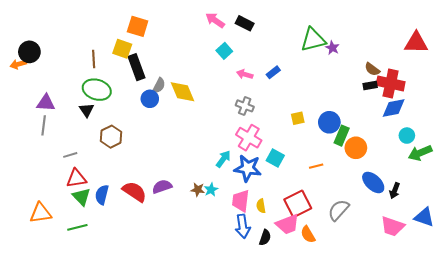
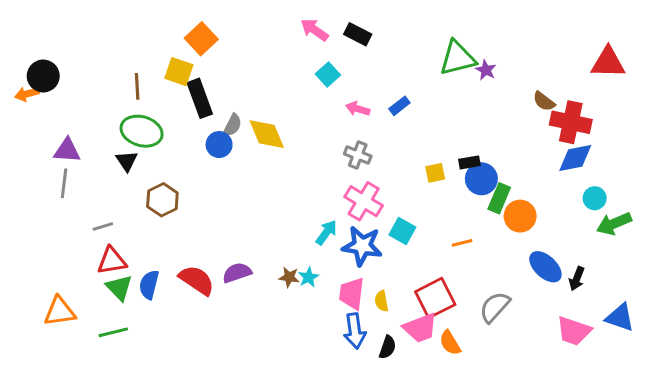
orange square: (138, 26) -> (201, 39), turned 30
black rectangle: (370, 86) -> (469, 162), moved

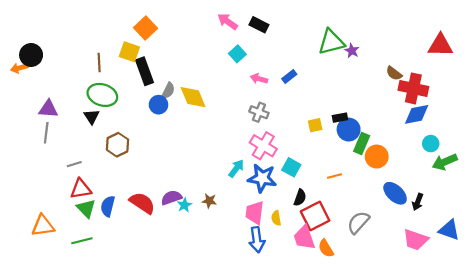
cyan star: (308, 277) -> (184, 205), moved
pink trapezoid: (420, 328) -> (304, 238), turned 92
black semicircle: (387, 347) -> (300, 198), moved

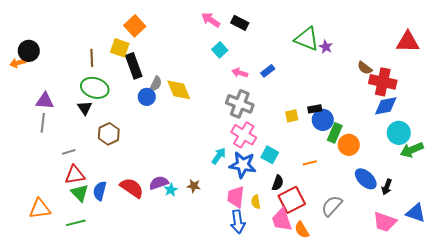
green triangle: (331, 42) -> (307, 39), turned 36
gray cross: (259, 112) -> (240, 104), size x1.5
cyan circle: (431, 144) -> (399, 133), size x1.5

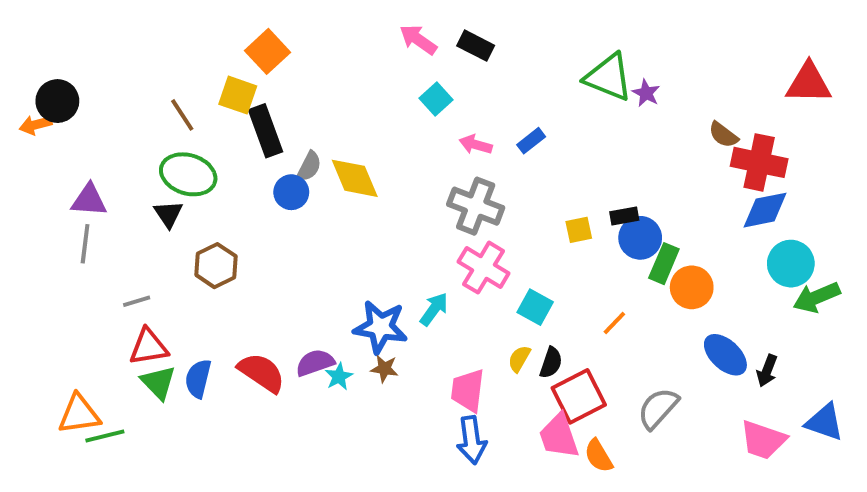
brown line: (92, 58) -> (182, 115), turned -30
orange line: (310, 163) -> (614, 323), turned -32
blue star: (243, 165) -> (380, 327), moved
yellow semicircle: (256, 202) -> (519, 359), moved, turned 40
green line: (76, 223) -> (105, 436), moved

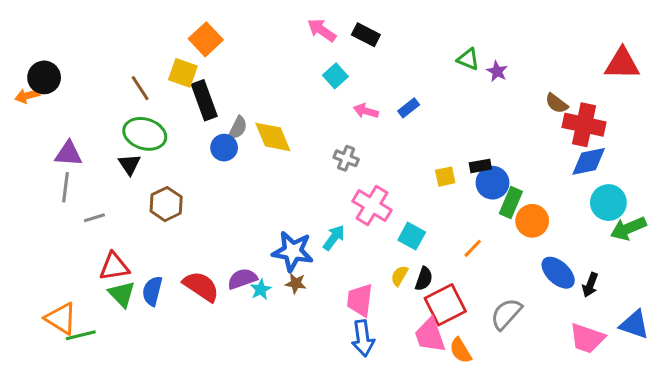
green triangle: (608, 77) -> (468, 59), size x0.6
gray cross: (476, 206) -> (346, 158), moved, size x0.6
gray line: (137, 301) -> (94, 218), moved
orange triangle: (79, 414) -> (61, 318), turned 40

